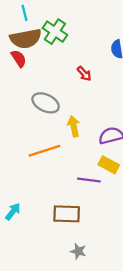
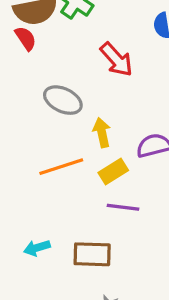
red arrow: (84, 74) -> (116, 59), size x1.6
yellow rectangle: (109, 165) -> (113, 172), moved, turned -60
cyan arrow: (13, 212) -> (37, 248), moved, turned -144

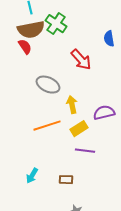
cyan arrow: (37, 248) -> (32, 176), turned -42
brown rectangle: (92, 254) -> (66, 180), size x0.6

